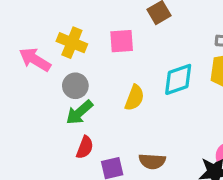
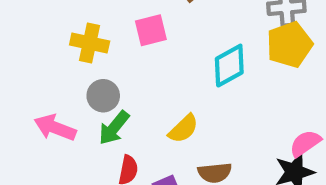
pink arrow: (35, 60) -> (55, 128), moved
yellow semicircle: (135, 98) -> (183, 129), moved, turned 35

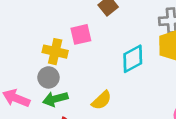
yellow cross: (90, 43) -> (55, 52), moved
green arrow: (114, 128) -> (55, 99), turned 35

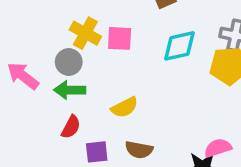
pink square: (81, 34) -> (120, 38), moved
cyan diamond: (133, 59) -> (179, 46), moved

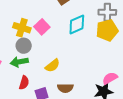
pink square: (120, 38) -> (42, 27), turned -35
gray circle: (69, 62) -> (24, 46), moved

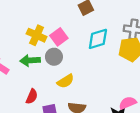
gray circle: (24, 46) -> (54, 57), moved
green arrow: (19, 62) -> (30, 60), moved

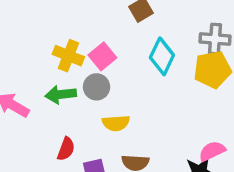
cyan diamond: (98, 39) -> (162, 56), turned -45
yellow semicircle: (65, 81) -> (116, 123), turned 30

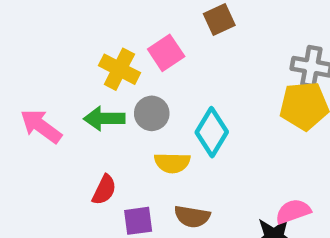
pink square: (102, 56) -> (166, 53), moved
cyan diamond: (162, 56) -> (212, 132), moved

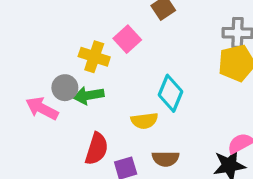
gray circle: (152, 113) -> (65, 88), moved
red semicircle: (104, 190) -> (97, 149), size x1.4

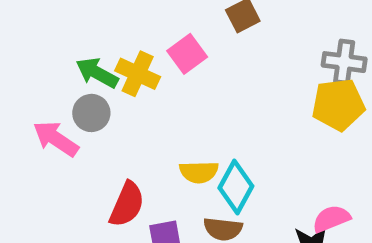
cyan diamond: (170, 93) -> (236, 187), moved
green arrow: (89, 95) -> (97, 73), moved, turned 32

